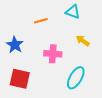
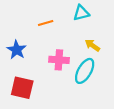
cyan triangle: (73, 12) -> (81, 13), turned -35
cyan ellipse: (76, 78) -> (85, 71), moved

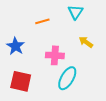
cyan triangle: (81, 13) -> (76, 12), turned -42
cyan ellipse: (85, 71) -> (67, 78), moved

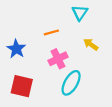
orange line: (42, 21) -> (51, 32), moved
pink cross: (55, 55) -> (58, 59), turned -30

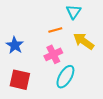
orange line: (51, 32) -> (55, 30), moved
yellow arrow: (91, 44) -> (84, 41), size x1.5

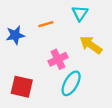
orange line: (55, 30) -> (46, 24), moved
blue star: (15, 45) -> (15, 35), moved, turned 30

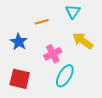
blue star: (15, 35) -> (19, 42), moved, turned -30

